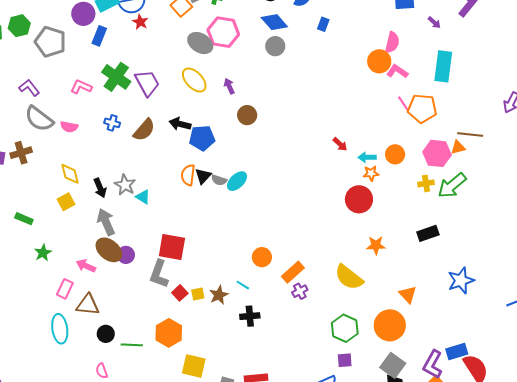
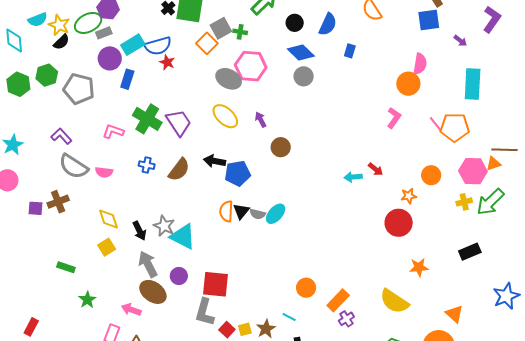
pink L-shape: (397, 71) -> (394, 118), moved, turned 95
cyan arrow: (367, 157) -> (353, 177), moved
cyan triangle: (143, 197) -> (183, 237), size x1.8
purple circle: (126, 255) -> (179, 276), moved

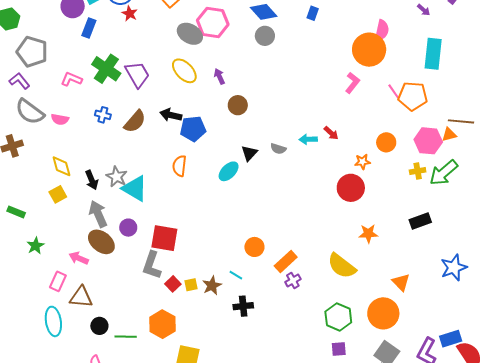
orange circle: (408, 84) -> (369, 50), size x1.4
gray pentagon: (79, 89) -> (32, 52), moved
black triangle: (241, 211) -> (249, 153), moved
gray semicircle: (258, 214) -> (278, 149), moved

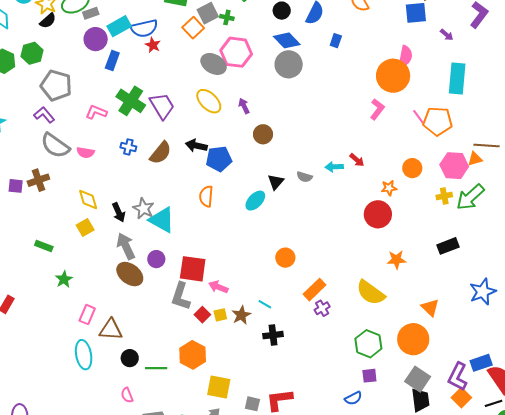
gray circle: (265, 36) -> (289, 64), size x1.4
orange circle: (254, 247) -> (285, 258), moved
pink arrow: (79, 258) -> (218, 287), moved

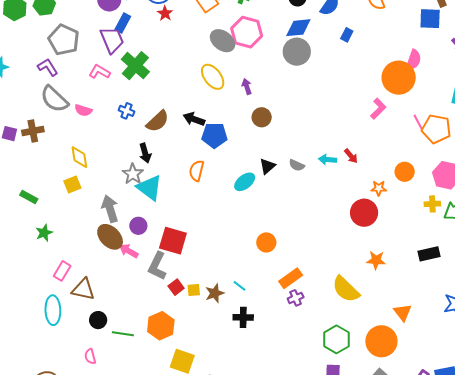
blue diamond: (287, 40) -> (298, 28), turned -60
purple trapezoid: (162, 106) -> (112, 40), moved
black arrow: (119, 212) -> (145, 153), moved
pink arrow: (218, 287) -> (129, 251), moved

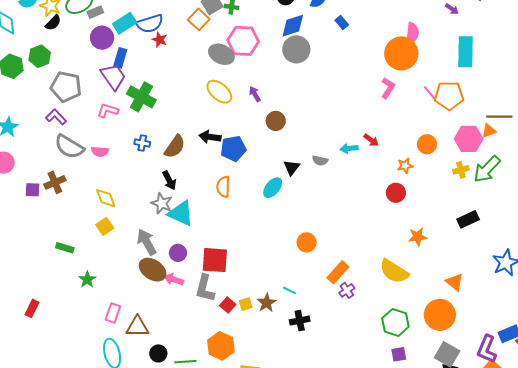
blue rectangle: (347, 35) -> (342, 23), turned -56
red circle: (364, 213) -> (396, 193), size x0.7

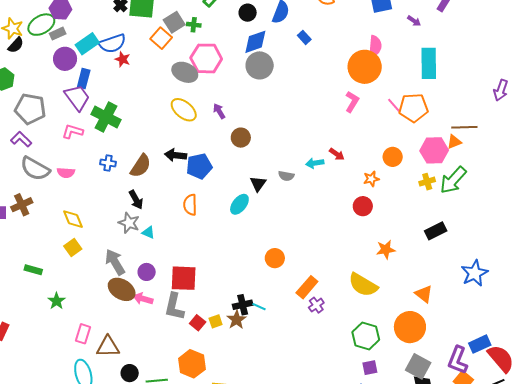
cyan triangle: (181, 213) -> (148, 232), size x0.5
black cross: (300, 321) -> (243, 305), moved

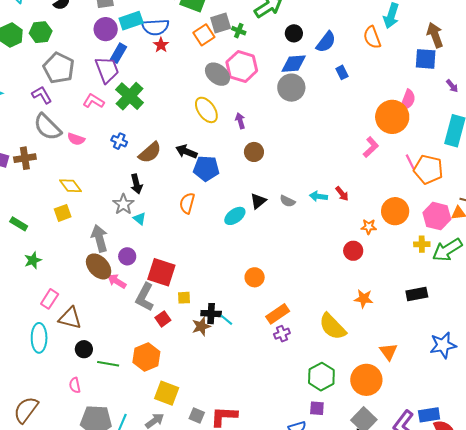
orange circle: (393, 157) -> (395, 211), size x1.4
yellow diamond: (73, 219) -> (70, 186), turned -30
yellow square: (216, 321) -> (184, 298), moved

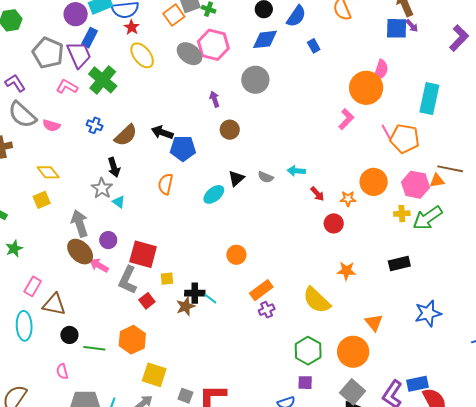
gray pentagon: (59, 68) -> (48, 53), moved
purple arrow: (452, 86) -> (412, 26), moved
gray circle: (291, 88) -> (255, 80), moved
yellow ellipse: (206, 110) -> (142, 55), moved
red arrow: (342, 194) -> (317, 194), moved

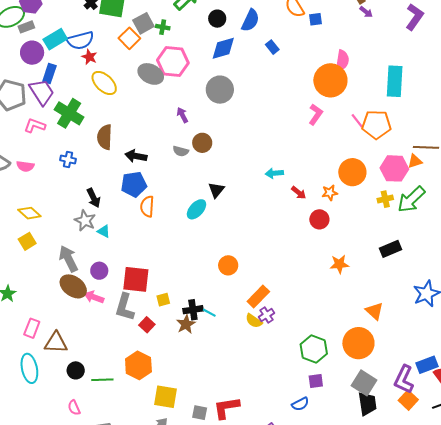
blue square: (397, 28) -> (315, 19), moved, size x0.6
brown semicircle: (126, 135) -> (105, 137), moved, turned 145
blue pentagon: (183, 148) -> (134, 184), moved
gray semicircle: (266, 177) -> (181, 151), moved
yellow semicircle: (317, 300) -> (254, 321), moved, size x0.6

